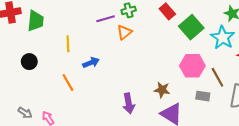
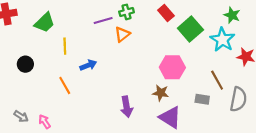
green trapezoid: (36, 21) -> (45, 23), moved, turned 40
pink hexagon: (192, 66) -> (172, 67), moved

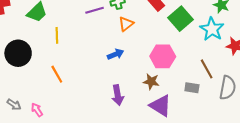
orange triangle: (122, 34) -> (126, 24), moved
black circle: (25, 64) -> (18, 53), size x1.6
blue arrow: (88, 65) -> (116, 54), moved

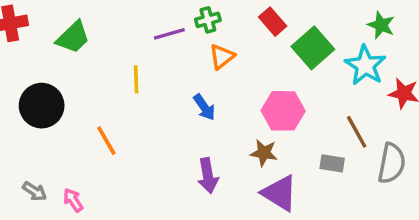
yellow line: (57, 35) -> (136, 79), moved
blue arrow: (116, 54) -> (204, 107), turned 77

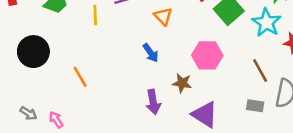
orange triangle: (222, 57) -> (163, 16), turned -36
yellow line: (136, 79) -> (95, 15), moved
brown star: (264, 153) -> (182, 83), moved
gray rectangle: (332, 163) -> (255, 106), moved

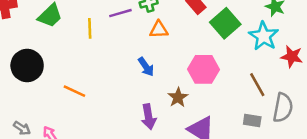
orange triangle: (163, 16) -> (159, 30), turned -48
orange line: (80, 77) -> (74, 91), turned -35
brown star: (182, 83) -> (178, 97), turned 30

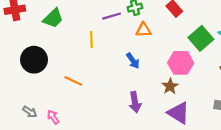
green square: (225, 23) -> (201, 38), moved
yellow line: (90, 28) -> (91, 39), moved
brown star: (178, 97) -> (170, 86), moved

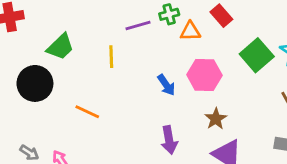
green trapezoid: (53, 18) -> (60, 47), moved
orange triangle: (143, 30) -> (190, 31), moved
pink hexagon: (181, 63) -> (204, 75), moved

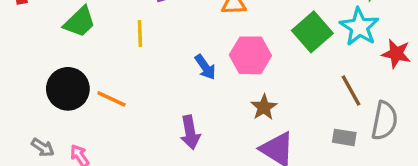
black circle: (35, 83) -> (68, 89), moved
purple arrow: (169, 140) -> (190, 132), moved

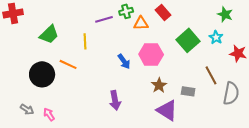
cyan star: (359, 27) -> (216, 37), size x0.6
orange line: (111, 99) -> (68, 64), moved
gray rectangle: (344, 137) -> (188, 91), moved

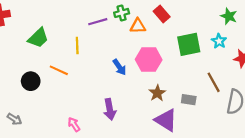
green square: (188, 40) -> (189, 44), turned 30
black circle: (42, 74) -> (31, 81), size x0.7
pink arrow: (49, 114) -> (74, 124), moved

